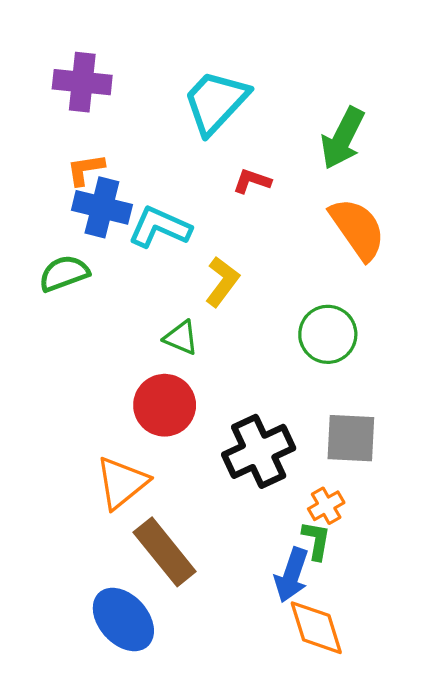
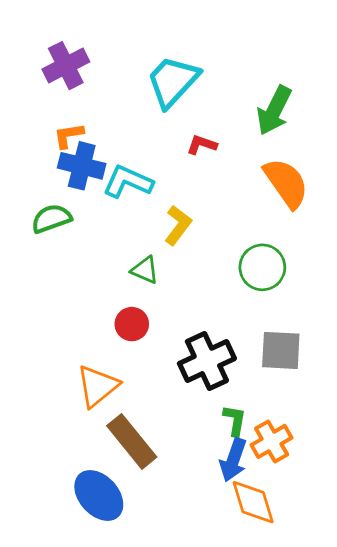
purple cross: (82, 82) -> (66, 66), turned -33
red circle: (165, 405) -> (132, 324), size x0.7
orange cross: (326, 506) -> (272, 441), moved, size x1.4
green L-shape: (316, 540) -> (235, 420), moved

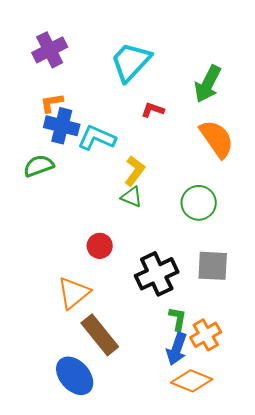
green triangle: (145, 270) -> (132, 197), moved
orange diamond: (253, 502) -> (192, 381), turned -51

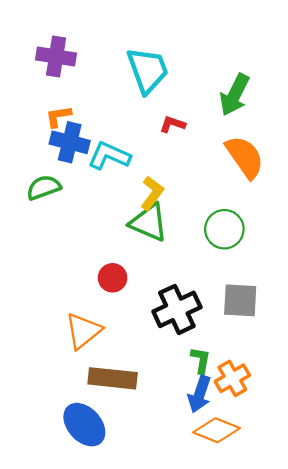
purple cross: (50, 50) -> (56, 56), turned 36
cyan trapezoid: (131, 62) -> (148, 70), turned 117
green triangle: (132, 197) -> (149, 222), size x1.6
brown rectangle: (100, 335) -> (113, 378), turned -45

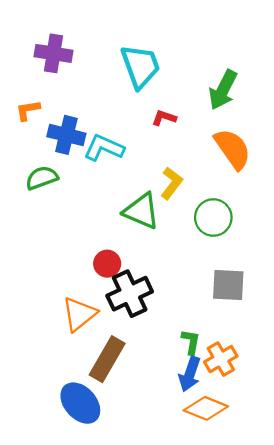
orange L-shape: (58, 116) -> (28, 110), moved
yellow L-shape: (152, 193) -> (171, 183), moved
black cross: (177, 309) -> (130, 294), moved
brown rectangle: (113, 378) -> (107, 359), turned -66

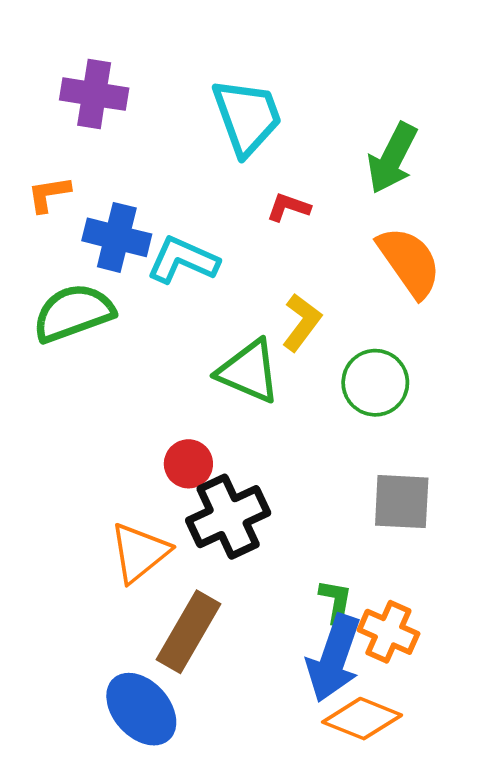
green semicircle: (42, 178) -> (73, 313), size x1.4
orange cross: (221, 359) -> (388, 632), turned -36
blue arrow: (190, 374) -> (334, 658), size x1.4

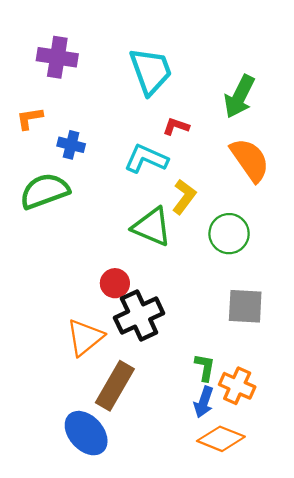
blue cross: (117, 237) -> (71, 145), size x0.7
cyan L-shape: (183, 260) -> (146, 159), moved
blue arrow: (334, 658) -> (204, 402), size x0.6

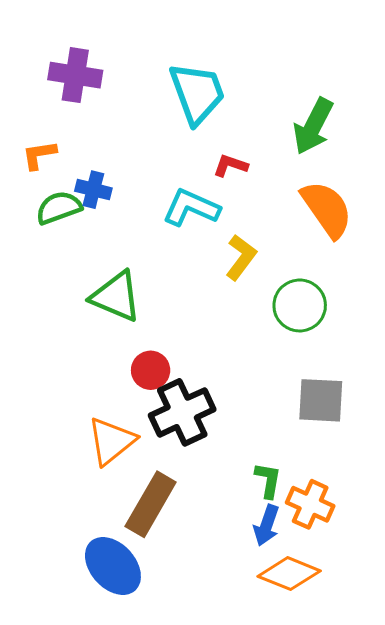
green semicircle: (45, 191) -> (59, 208), moved, size x0.7
green triangle: (152, 227) -> (116, 296), moved

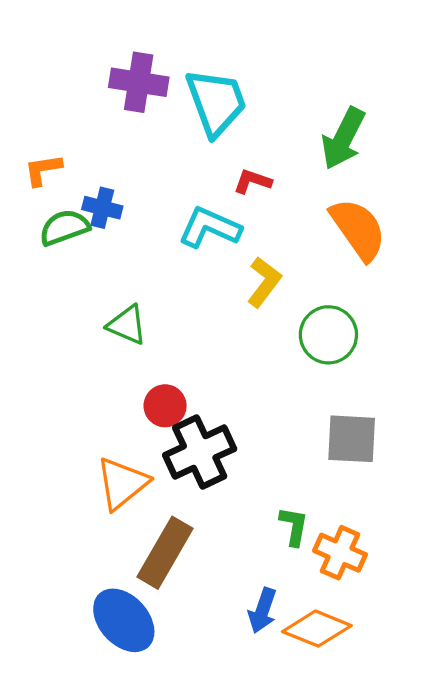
purple cross: (75, 75) -> (139, 82), moved
green triangle: (116, 296) -> (127, 325), size x0.7
blue arrow: (267, 525) -> (262, 610), moved

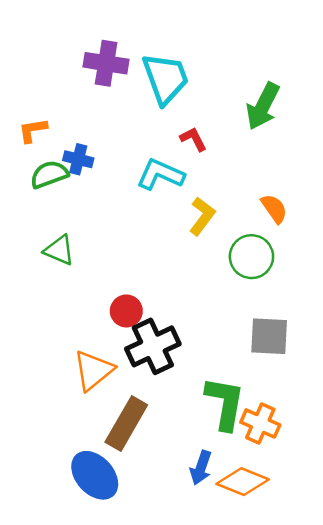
red L-shape: (253, 181) -> (193, 139), turned 44
orange semicircle: (358, 229) -> (274, 209), moved, size x0.6
green triangle: (127, 325) -> (59, 250), moved
green L-shape: (294, 526) -> (225, 403), size x1.8

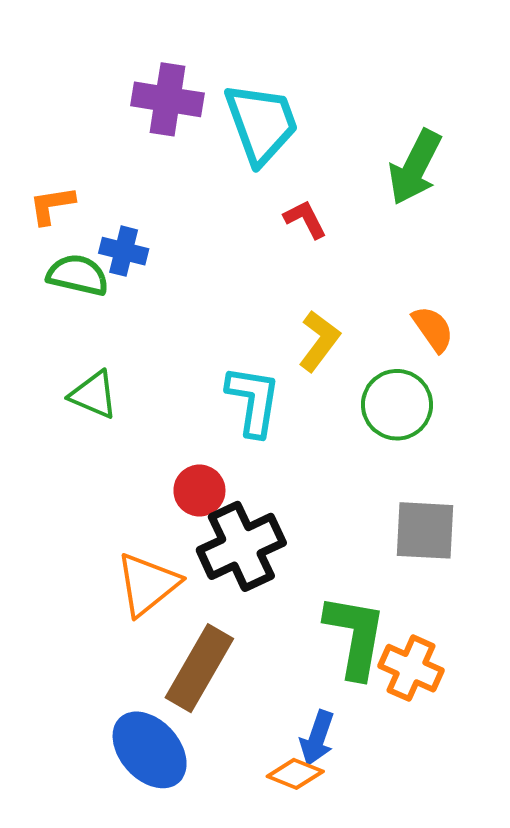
green semicircle: (49, 174) -> (78, 275), turned 33
cyan L-shape: (160, 174) -> (253, 401), moved, turned 75
orange diamond: (243, 482) -> (295, 774), moved, size x0.7

